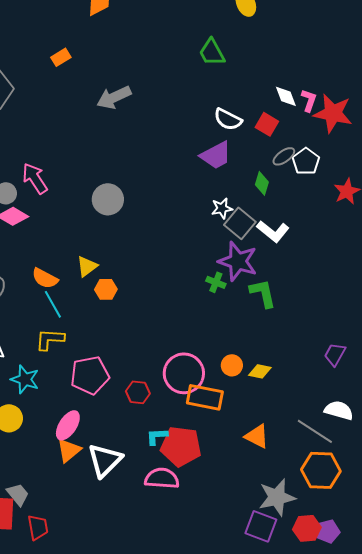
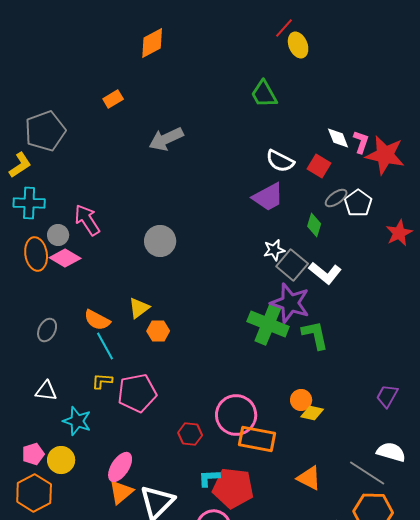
green cross: (216, 282) -> (268, 324), size x2.0
yellow L-shape: (50, 339) -> (102, 381), size x0.7
orange circle: (232, 365) -> (301, 400), moved
pink pentagon: (90, 375) -> (137, 393), moved

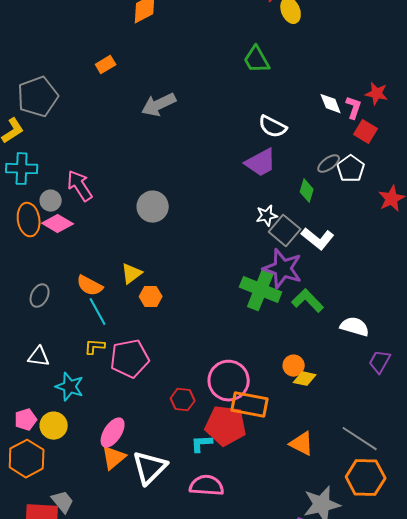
red star: (385, 155) -> (377, 94), moved, size x0.6
red square: (319, 166) -> (366, 132), moved
green L-shape: (315, 335) -> (308, 301), turned -32
white semicircle: (391, 452) -> (355, 327), moved
red pentagon: (233, 488) -> (226, 426), moved

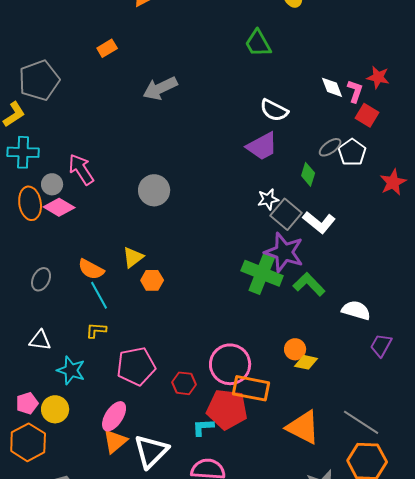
pink pentagon: (130, 359) -> (136, 366), moved
orange triangle: (302, 444) -> (303, 427), size x1.4

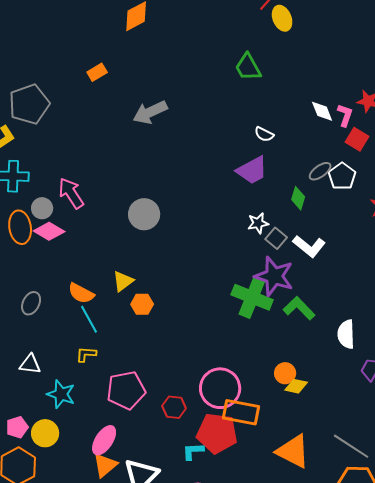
white semicircle: (274, 110) -> (264, 134), size x0.7
gray square: (286, 214) -> (276, 238), size x0.7
white semicircle: (356, 310) -> (346, 334), turned -108

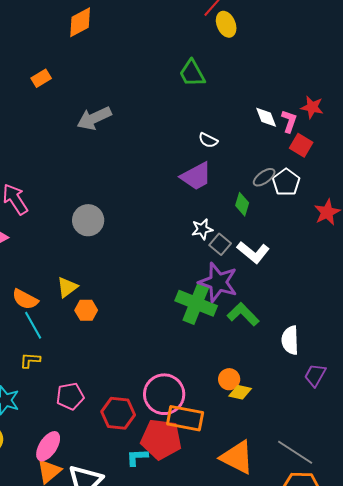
pink pentagon: (126, 390) -> (70, 396), size x0.7
red hexagon: (174, 407) -> (118, 413), size x1.4

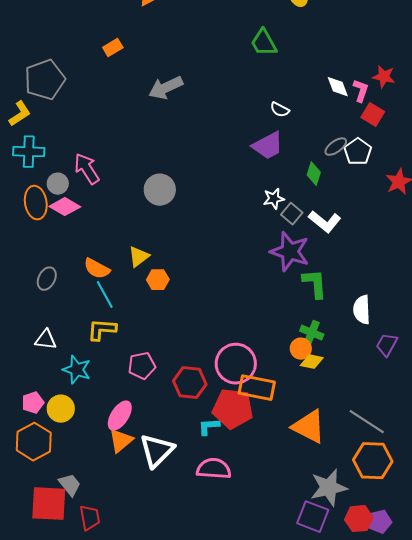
green cross: (196, 303) -> (312, 333), moved, size x0.6
green L-shape: (243, 314) -> (315, 284), turned 40
yellow L-shape: (30, 360) -> (102, 330), size x1.4

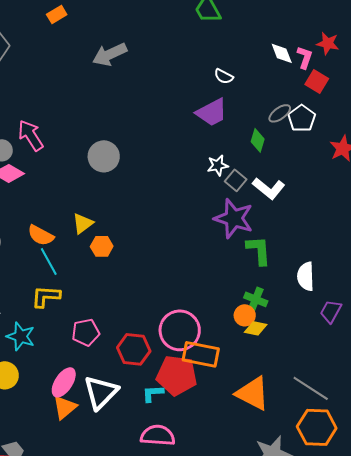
white triangle: (157, 451) -> (101, 392), moved

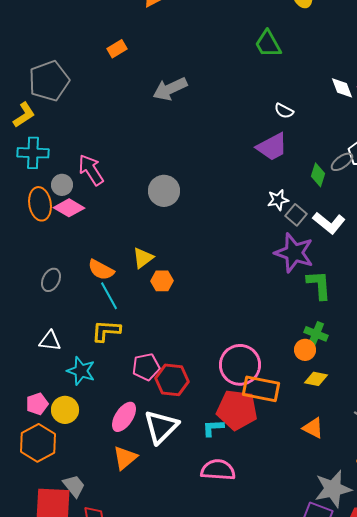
gray ellipse: (280, 113) -> (342, 162), moved
yellow diamond: (256, 328) -> (316, 379), moved
red hexagon: (134, 349) -> (172, 380), moved
orange triangle: (253, 393) -> (313, 428), size x0.6
orange triangle: (65, 407) -> (125, 458), moved

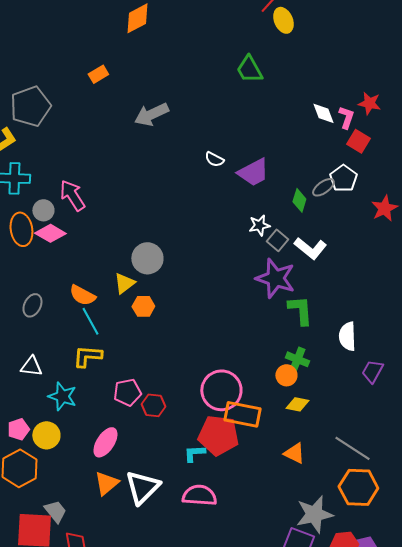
white semicircle: (284, 111) -> (214, 159), moved
gray circle: (164, 191) -> (147, 258), moved
red hexagon: (172, 380) -> (153, 405), size x0.7
white triangle: (161, 427) -> (142, 487), moved

